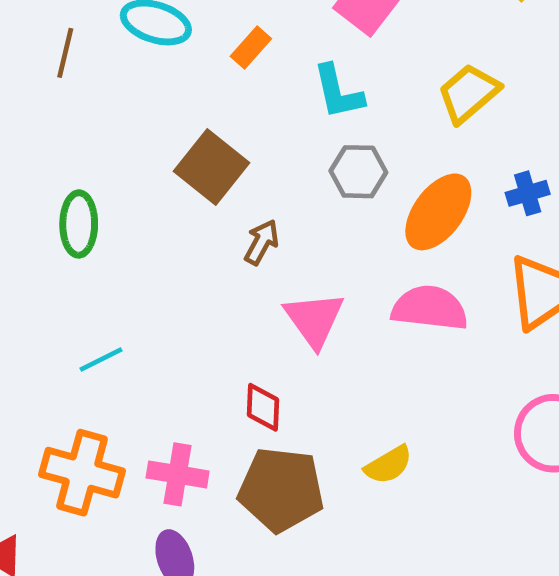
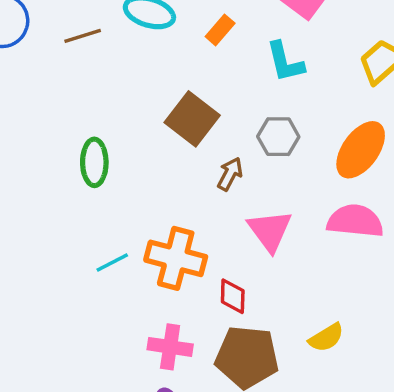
brown line: (65, 53) -> (83, 36), turned 60
gray hexagon: (358, 172) -> (278, 137), moved
orange cross: (82, 473) -> (176, 258), moved

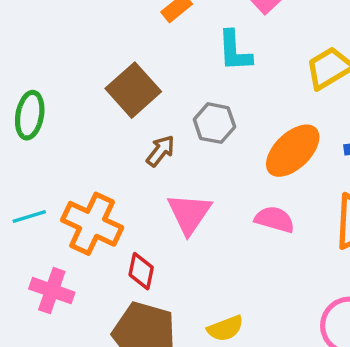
pink semicircle: (355, 221) -> (275, 219), size x0.7
pink cross: (170, 347) -> (52, 291), moved

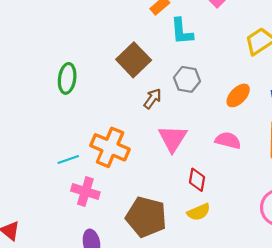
cyan L-shape: (235, 51) -> (182, 31), moved
orange ellipse: (293, 151) -> (238, 95), size x0.7
cyan line: (29, 216) -> (68, 159), moved
red diamond: (141, 271) -> (197, 180), moved

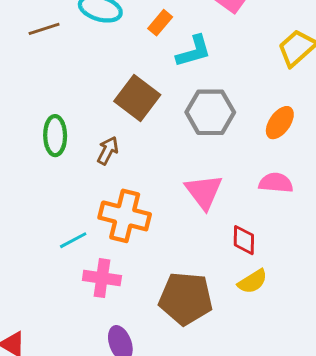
cyan L-shape: (182, 31) -> (194, 51), turned -92
gray hexagon: (187, 79) -> (210, 112), size x1.4
brown arrow: (153, 99) -> (108, 151), moved

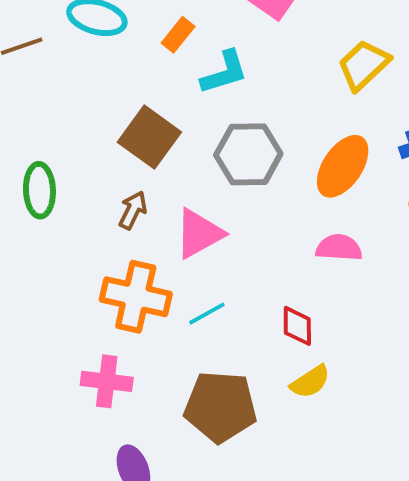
orange ellipse: (280, 123) -> (343, 166), size x1.4
brown arrow: (108, 151) -> (133, 210), moved
pink triangle: (204, 192) -> (199, 234), moved, turned 39
cyan line: (73, 240) -> (207, 314), moved

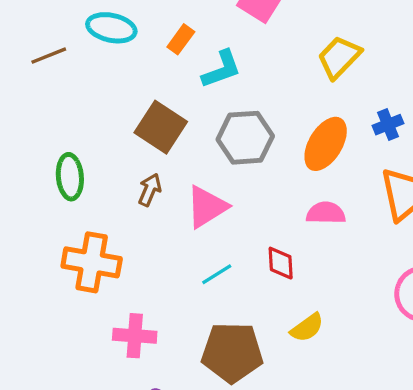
orange cross: (136, 297) -> (92, 262), moved
red diamond: (297, 326) -> (281, 263), moved

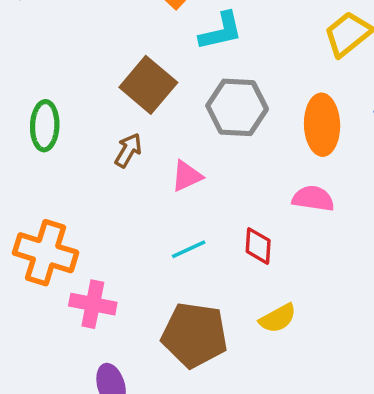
orange ellipse: (326, 144) -> (322, 125), turned -40
pink triangle: (207, 207) -> (187, 176), size x0.7
orange cross: (92, 262) -> (46, 253), moved

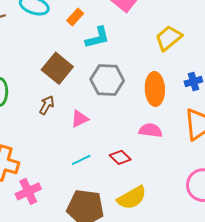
red diamond: (258, 246) -> (120, 157), turned -50
pink cross: (93, 304) -> (28, 191), turned -35
yellow semicircle: (278, 318) -> (132, 198), size x1.4

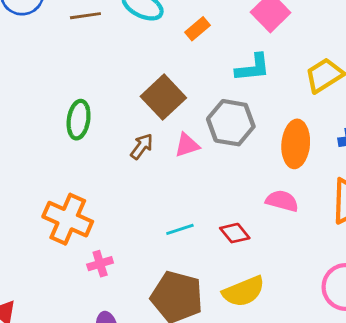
cyan L-shape: (97, 38) -> (253, 68), moved
pink triangle: (80, 119) -> (187, 145), moved
pink cross: (28, 191) -> (100, 264), size x0.7

